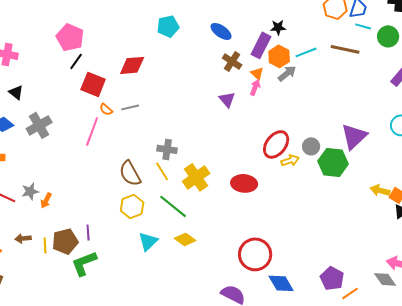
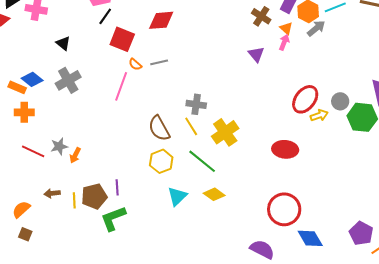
black triangle: (16, 92) -> (63, 43), moved
red ellipse: (244, 183) -> (285, 149), moved

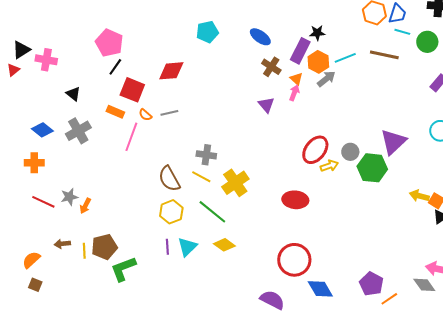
orange rectangle: (17, 87) -> (115, 112), moved
yellow line: (191, 126) -> (201, 177), turned -30
purple line: (117, 187) -> (167, 247), moved

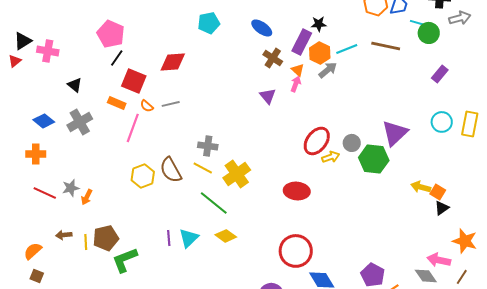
cyan line: (402, 32) -> (418, 23), moved
yellow hexagon: (171, 212) -> (143, 176), moved

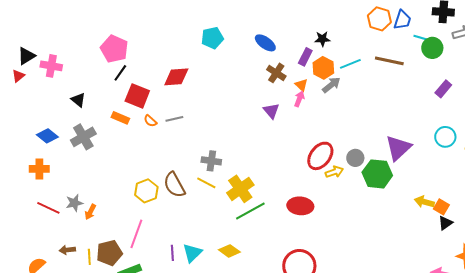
purple rectangle: (302, 42) -> (305, 57), size x0.7
pink line: (133, 128) -> (136, 234), moved
green line: (214, 203) -> (250, 211), moved, turned -68

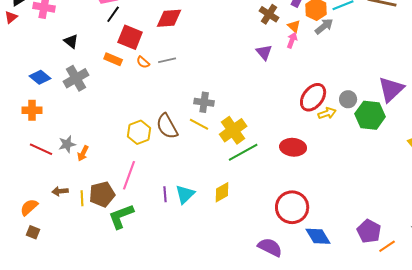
yellow diamond: (229, 251) -> (222, 192), turned -65

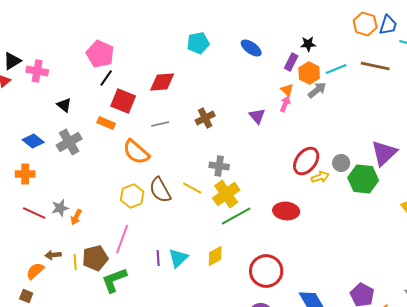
brown cross: (269, 14) -> (205, 118), moved, turned 30
orange semicircle: (143, 62) -> (136, 152), moved, size x2.0
gray cross: (204, 102) -> (219, 166), moved
orange semicircle: (29, 207) -> (35, 271), moved
red circle: (292, 207) -> (266, 271), moved

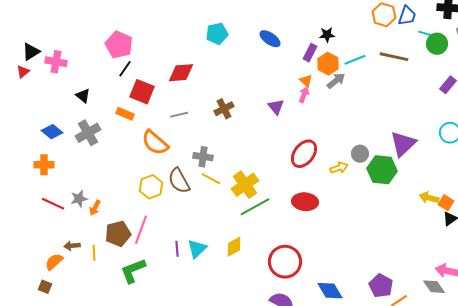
red ellipse: (306, 161) -> (304, 154), moved
gray cross: (219, 166) -> (203, 157), moved
brown pentagon: (95, 258) -> (118, 234), moved

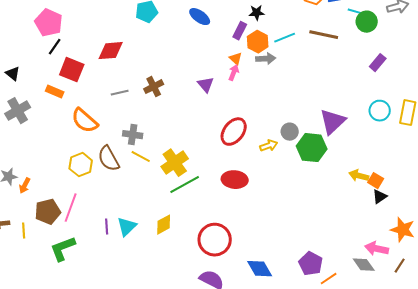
gray arrow: (336, 81) -> (266, 59), turned 36
gray line: (179, 115) -> (120, 93), moved

